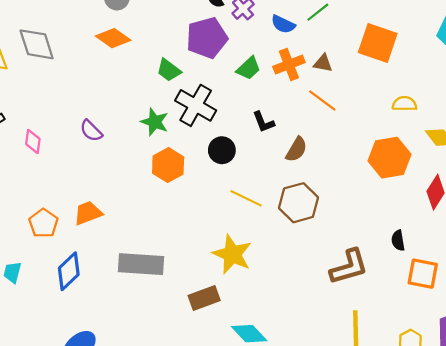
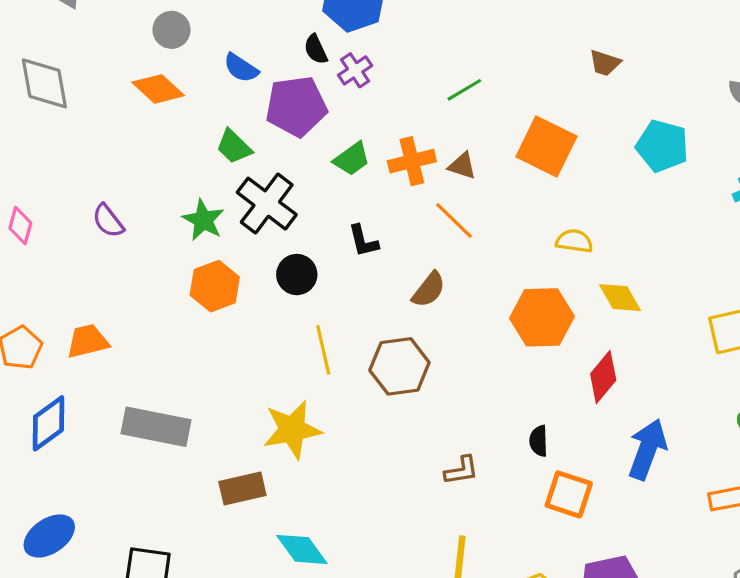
blue semicircle: (283, 24) -> (241, 68), moved
brown semicircle: (296, 149) -> (429, 290), moved
yellow line: (246, 198) -> (323, 350), turned 44
yellow star: (232, 254) -> (292, 430), turned 30
brown L-shape: (349, 267) -> (461, 470), size x0.6

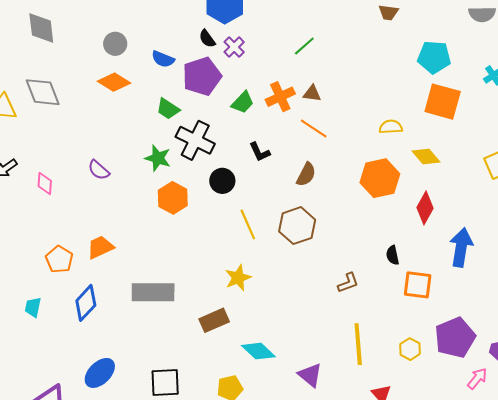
orange square: (546, 146) -> (443, 102), moved
yellow star: (292, 430) -> (238, 278), size x0.7

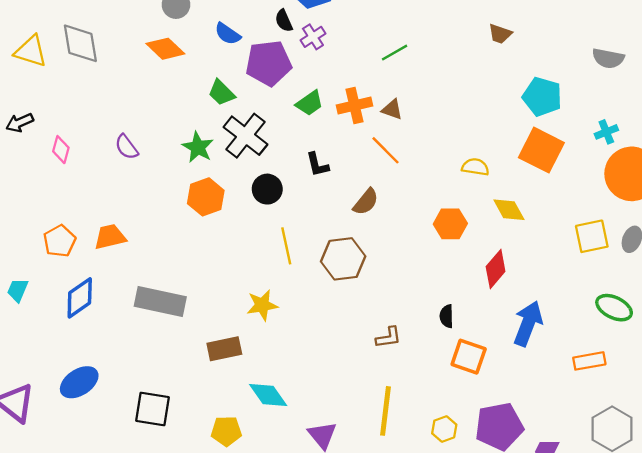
orange hexagon: (380, 178) -> (450, 224), size x0.7

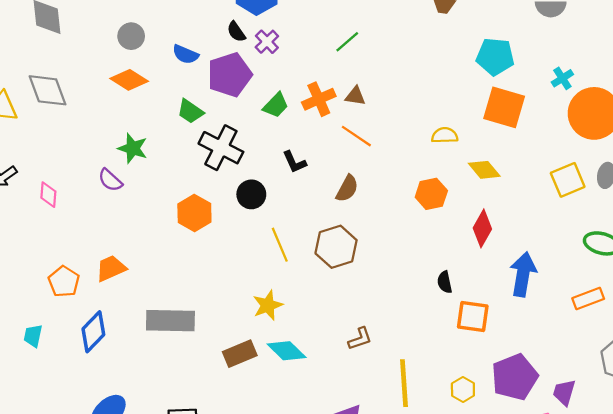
green star: (198, 147) -> (133, 148), moved
brown L-shape: (388, 337) -> (360, 339), moved
cyan diamond: (268, 395) -> (287, 351), moved

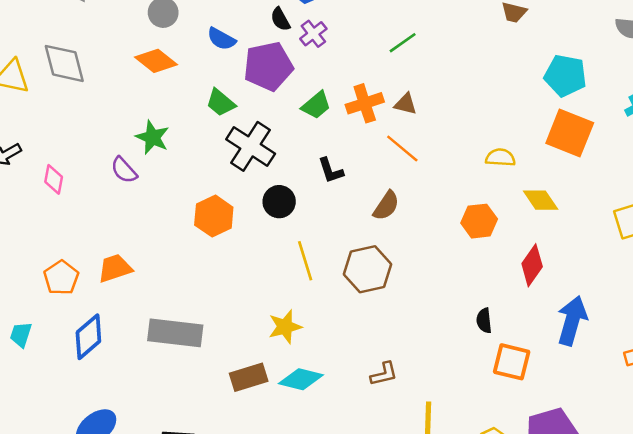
cyan diamond: (287, 351) -> (301, 379), turned -36

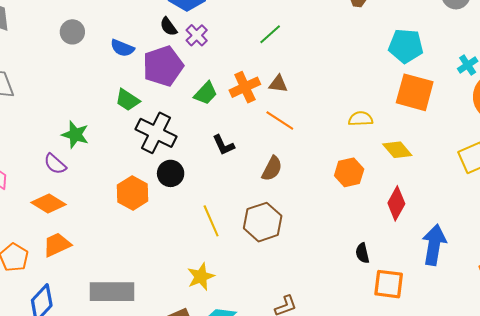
orange diamond: (156, 61) -> (49, 203), moved
black circle: (279, 202) -> (171, 173), moved

